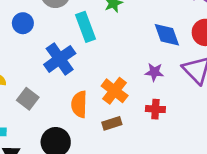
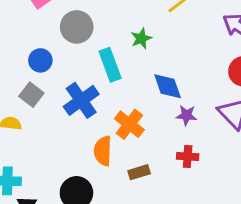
blue diamond: (167, 35) -> (168, 86), moved
orange cross: (115, 91) -> (129, 124), moved
gray square: (28, 99) -> (31, 95), moved

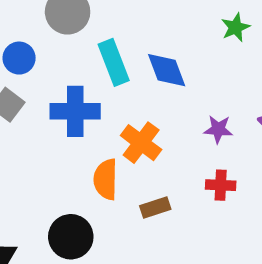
green star: (141, 38) -> (235, 27), moved
blue diamond: (168, 86) -> (167, 70), moved
blue cross: (81, 100) -> (75, 111), turned 36

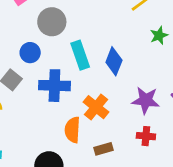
blue circle: (19, 58) -> (30, 53), moved
blue diamond: (167, 70) -> (114, 61), turned 40
purple star: (218, 129) -> (146, 100), size x1.5

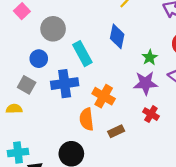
green star: (159, 35) -> (150, 57), moved
blue diamond: (114, 61) -> (117, 36), moved
red cross: (146, 136) -> (151, 114), turned 35

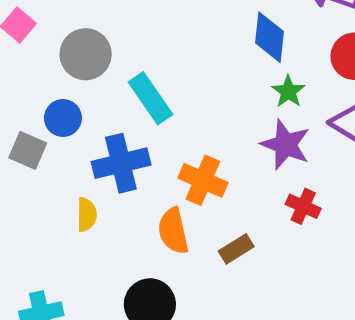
blue diamond: (117, 36) -> (269, 37), moved
purple star: (146, 83) -> (285, 145), turned 30
gray square: (27, 85) -> (28, 150), moved
yellow semicircle: (14, 109) -> (87, 215), moved, turned 98

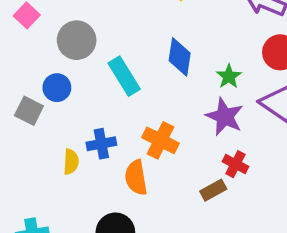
blue diamond: (269, 37) -> (180, 57), moved
blue cross: (121, 163) -> (101, 144), moved, size x0.7
brown rectangle: (236, 249) -> (213, 190), moved

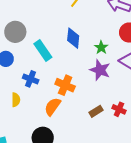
blue cross: (101, 144) -> (31, 79), moved, turned 35
red cross: (236, 164) -> (119, 109), moved
orange semicircle: (136, 178) -> (53, 107), turned 48

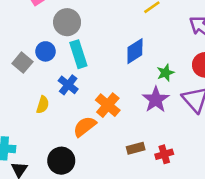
blue diamond: (73, 38) -> (135, 51), turned 35
cyan rectangle: (43, 50) -> (78, 54), moved
red cross: (119, 109) -> (164, 154), turned 32

